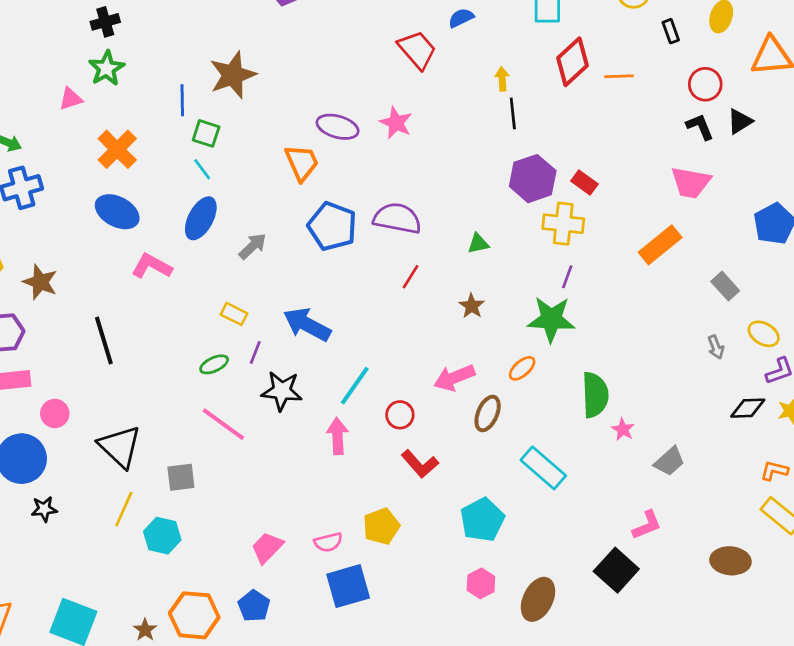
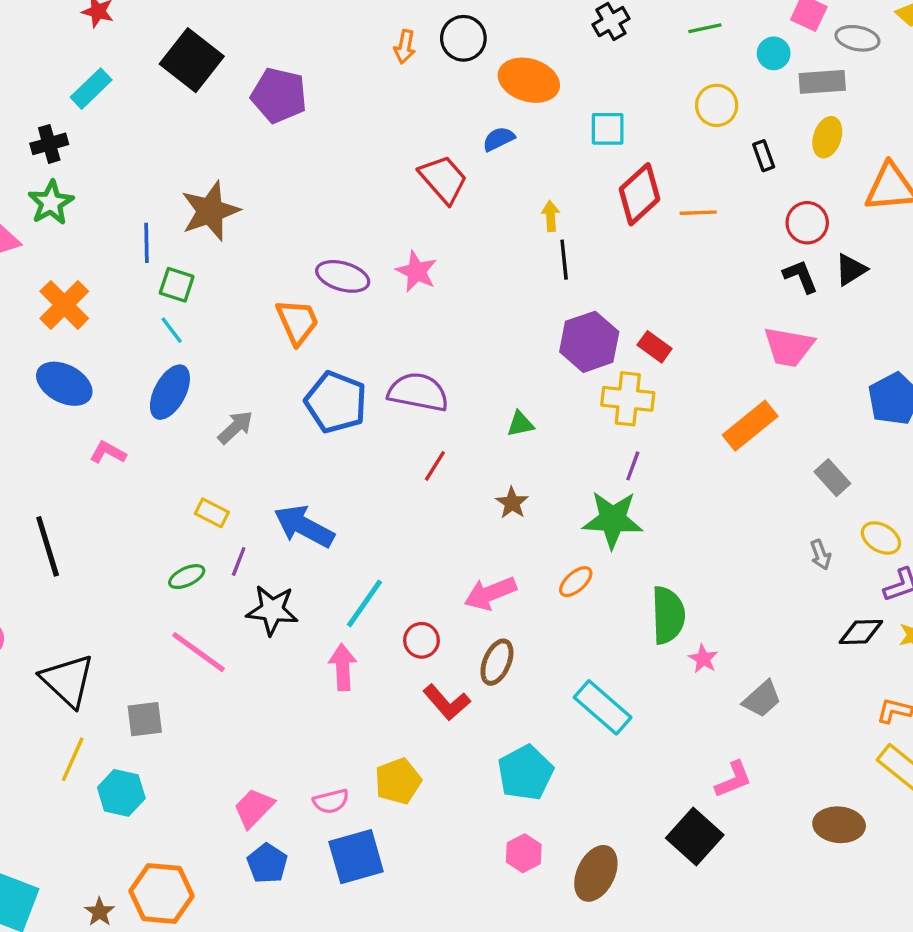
pink L-shape: (152, 266) -> (108, 452), size x0.7
brown ellipse: (488, 413) -> (497, 662), moved
blue pentagon: (254, 606) -> (267, 863), moved

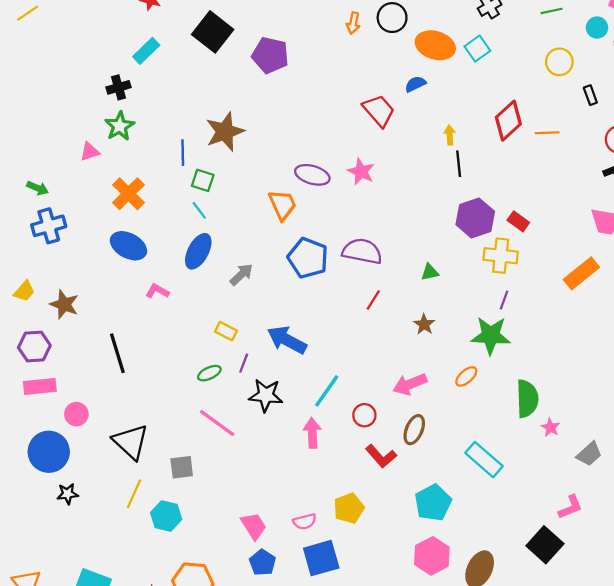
cyan square: (608, 129) -> (477, 49), moved, turned -35
pink trapezoid: (254, 808) -> (254, 526), turned 104
pink hexagon: (524, 853) -> (432, 556), size x1.5

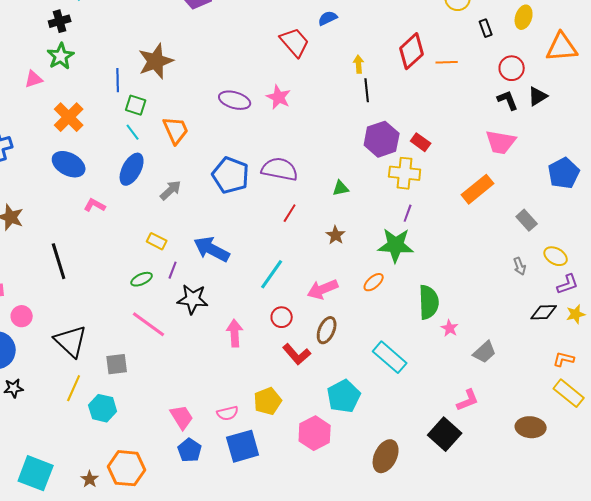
orange trapezoid: (282, 205) -> (176, 130), moved
cyan line: (327, 391) -> (272, 274), moved
pink hexagon: (432, 556) -> (315, 433), moved

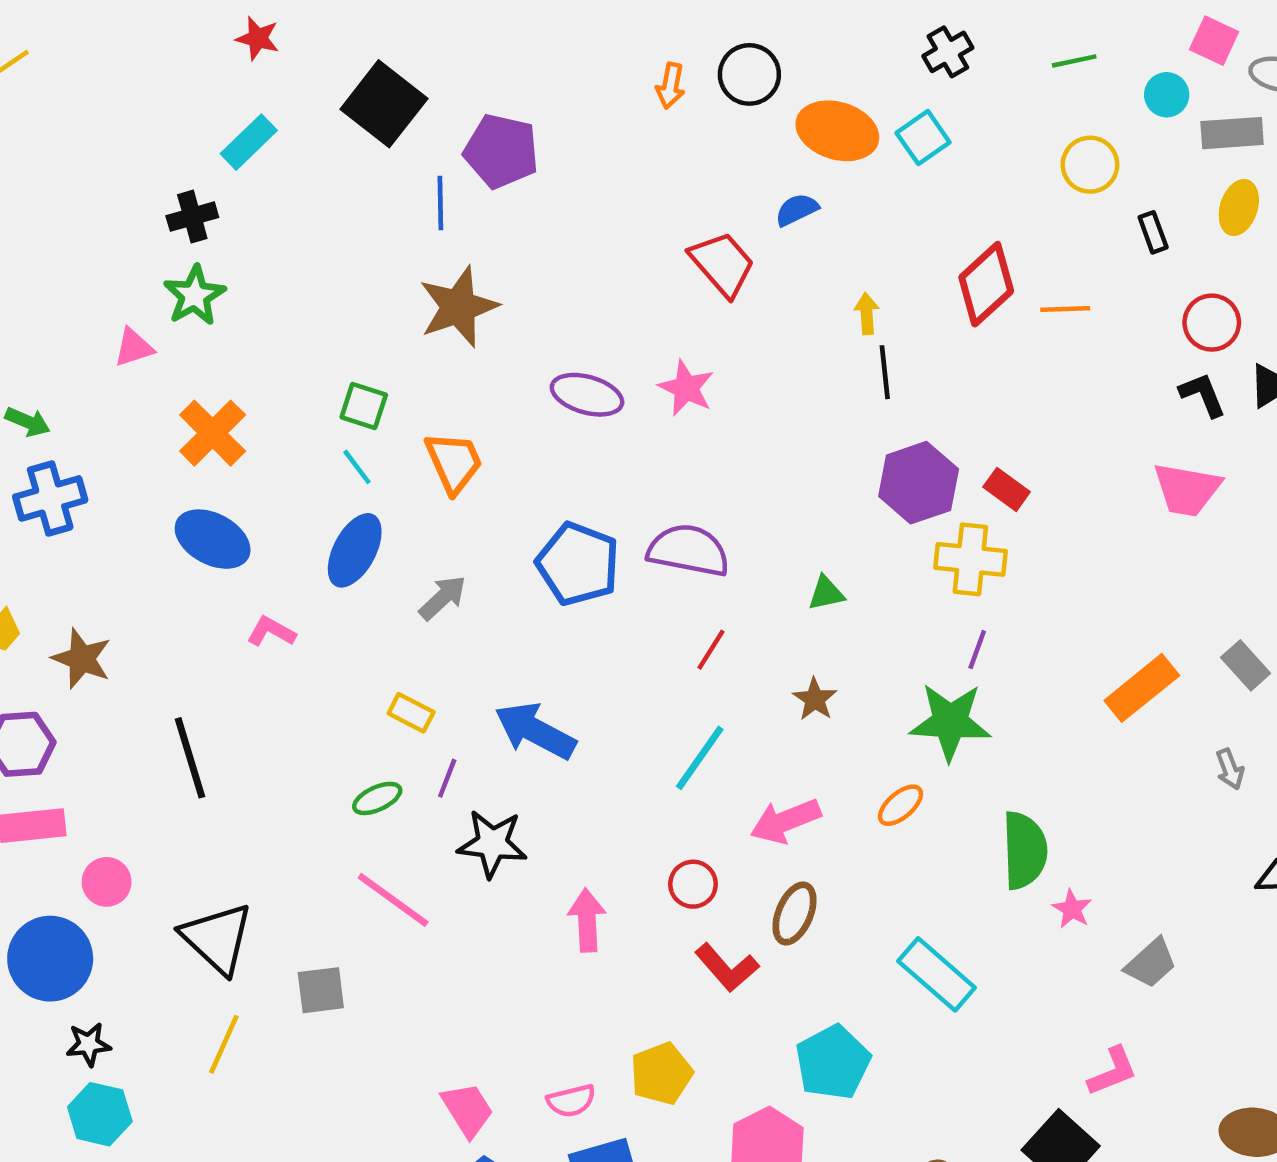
brown star: (156, 61) -> (458, 307), moved
blue line: (118, 80) -> (440, 203), moved
orange rectangle: (478, 189) -> (1142, 688), moved
cyan line: (272, 274) -> (700, 758), moved
cyan hexagon: (103, 408) -> (100, 1114), moved

